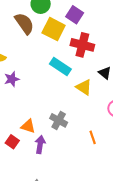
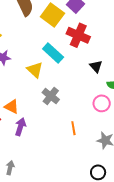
yellow triangle: (84, 87) -> (35, 70), moved
gray cross: (59, 120) -> (51, 96), moved

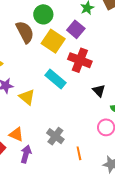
yellow triangle: (35, 70) -> (27, 97), moved
gray cross: (51, 96) -> (55, 136), moved

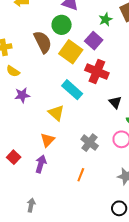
yellow triangle: (27, 97) -> (56, 113), moved
orange triangle: (16, 134) -> (48, 140), moved, turned 49
gray cross: (55, 136) -> (90, 143), moved
orange line: (79, 153) -> (81, 175), moved, turned 32

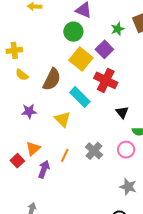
brown semicircle: (43, 42) -> (52, 79), moved, turned 50
purple star: (22, 95) -> (29, 111), moved
orange triangle: (48, 140) -> (33, 149), moved
orange line: (81, 175) -> (65, 155), moved

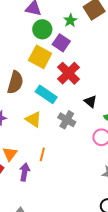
green circle: (73, 32) -> (42, 29), moved
red cross: (106, 80) -> (68, 73), turned 30
gray cross: (94, 151) -> (67, 120), moved

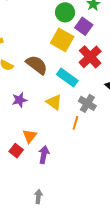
brown semicircle: (15, 82) -> (37, 65), turned -70
orange line: (42, 154) -> (75, 123), moved

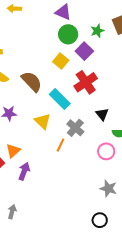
yellow square: (62, 40) -> (61, 61), size x0.7

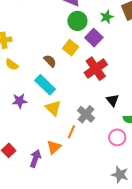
brown semicircle: (32, 82) -> (50, 61), moved, size x0.6
cyan rectangle: (60, 99) -> (45, 85), moved
orange triangle: (13, 151) -> (54, 147), moved

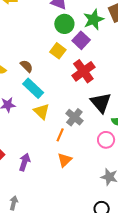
green star: (107, 17) -> (94, 20), size x1.5
brown semicircle: (50, 61) -> (27, 66), moved
black triangle: (113, 100) -> (101, 103), size x1.6
orange triangle: (54, 147) -> (65, 160), moved

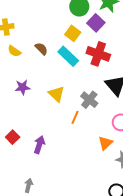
red cross: (83, 71) -> (98, 54), turned -35
cyan rectangle: (33, 88) -> (68, 56), moved
orange triangle: (65, 160) -> (105, 143), moved

